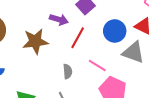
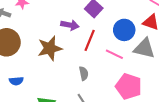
pink line: (97, 66) -> (114, 54), moved

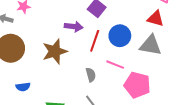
blue circle: (124, 30) -> (120, 36), moved
pink line: (114, 54) -> (115, 65), moved

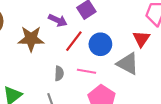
red triangle: (156, 18) -> (141, 39), turned 30
pink line: (115, 65) -> (86, 71), turned -30

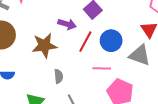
gray semicircle: (59, 73) -> (59, 76), moved

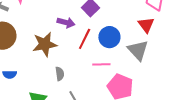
gray triangle: (140, 55) -> (138, 50), turned 30

